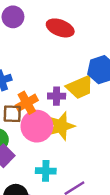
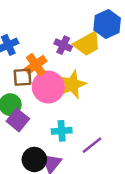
purple cross: (57, 96) -> (63, 45), moved, turned 30

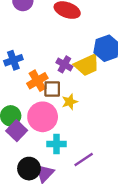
brown square: (22, 77) -> (52, 89), moved
yellow star: (72, 85) -> (70, 102), size x0.6
pink circle: (48, 87) -> (43, 117), moved

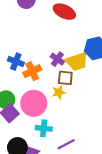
blue cross: (13, 60) -> (16, 62), moved, turned 35
brown square: (52, 89) -> (65, 78), moved

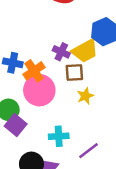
yellow star: (59, 92) -> (85, 96), moved
pink circle: (34, 103) -> (39, 90), moved

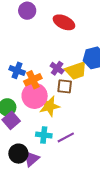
yellow star: (85, 96) -> (49, 106), moved, size x1.5
purple line: (88, 151) -> (66, 137), moved

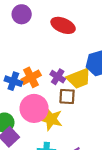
orange cross: (33, 80) -> (31, 77), moved
yellow star: (49, 106) -> (51, 119), turned 30

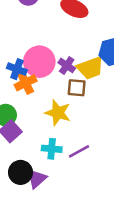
orange cross: (31, 77) -> (26, 83), moved
pink circle: (34, 108) -> (39, 62), moved

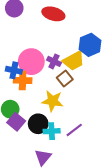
orange cross: (26, 83) -> (23, 80), turned 36
brown square: (77, 88) -> (65, 79), turned -35
black circle: (20, 172) -> (38, 124), moved

